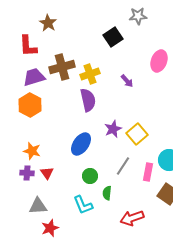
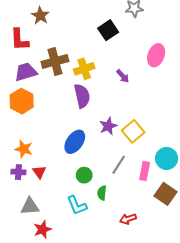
red arrow: (132, 218) -> (128, 219), size x0.7

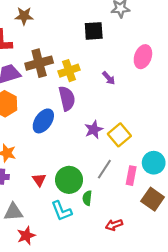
brown star: (40, 16) -> (24, 16), turned -30
black square: (108, 30) -> (94, 31), turned 30
blue ellipse: (75, 142) -> (43, 121), moved
red triangle: (39, 172) -> (39, 180), moved
green circle: (84, 175) -> (69, 180), size x1.6

